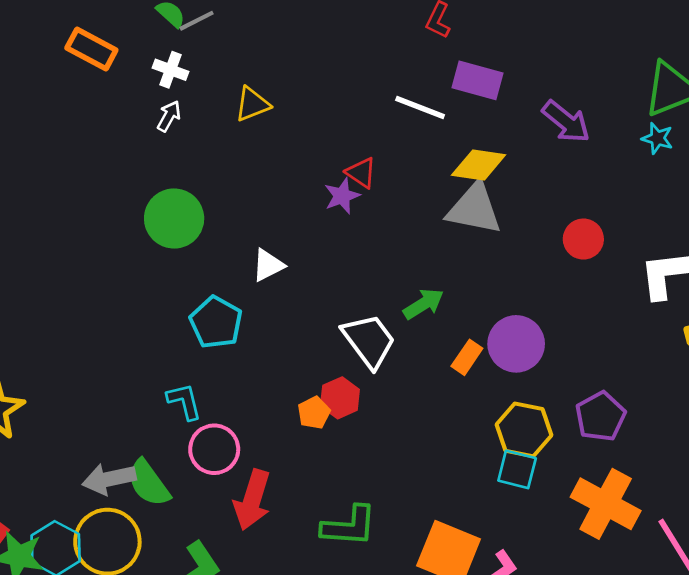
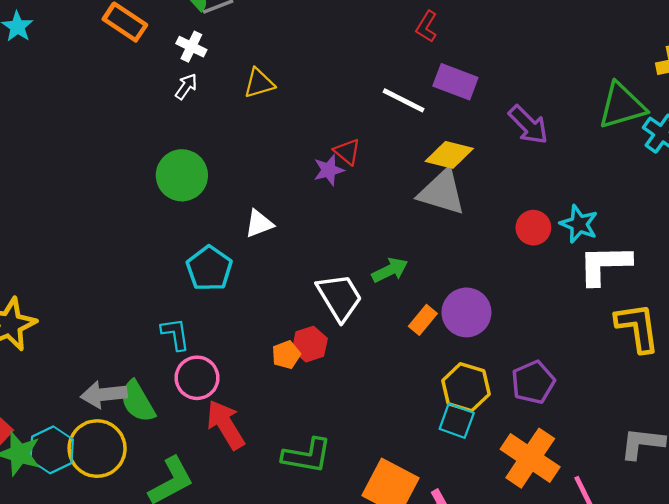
cyan star: (657, 138) -> (579, 224), moved, size x1.4
red arrow: (252, 500) -> (226, 425), turned 126

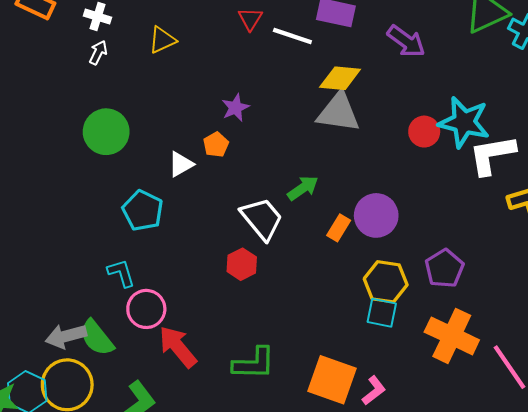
red triangle: (347, 152) -> (250, 19), moved, turned 30
cyan star: (579, 224) -> (464, 122), size x1.5
orange pentagon: (286, 355) -> (216, 145), moved

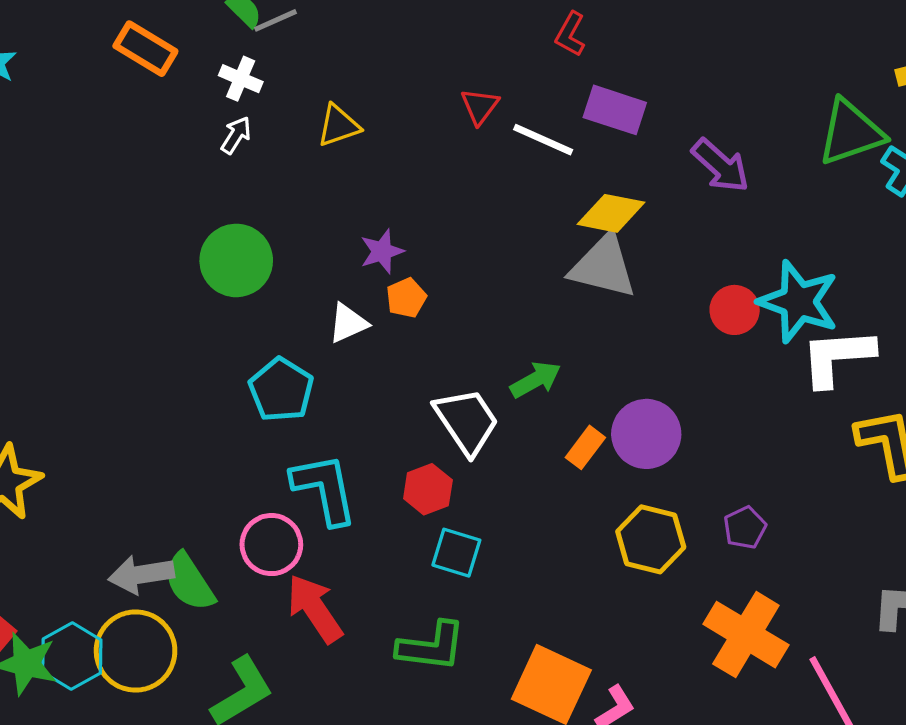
purple star: (235, 108) -> (382, 251), moved
purple pentagon: (444, 268) -> (745, 528), size x0.7
cyan L-shape: (121, 273) -> (324, 489), moved, size x1.6
cyan square: (382, 313) -> (456, 553), moved

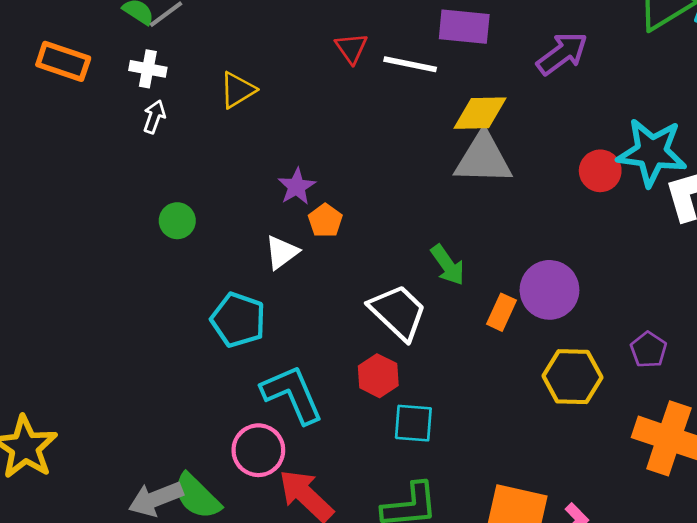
purple arrow: (720, 166) -> (562, 54), turned -66
green circle: (236, 260) -> (177, 221), size x0.6
green arrow: (536, 380) -> (448, 265), turned 96

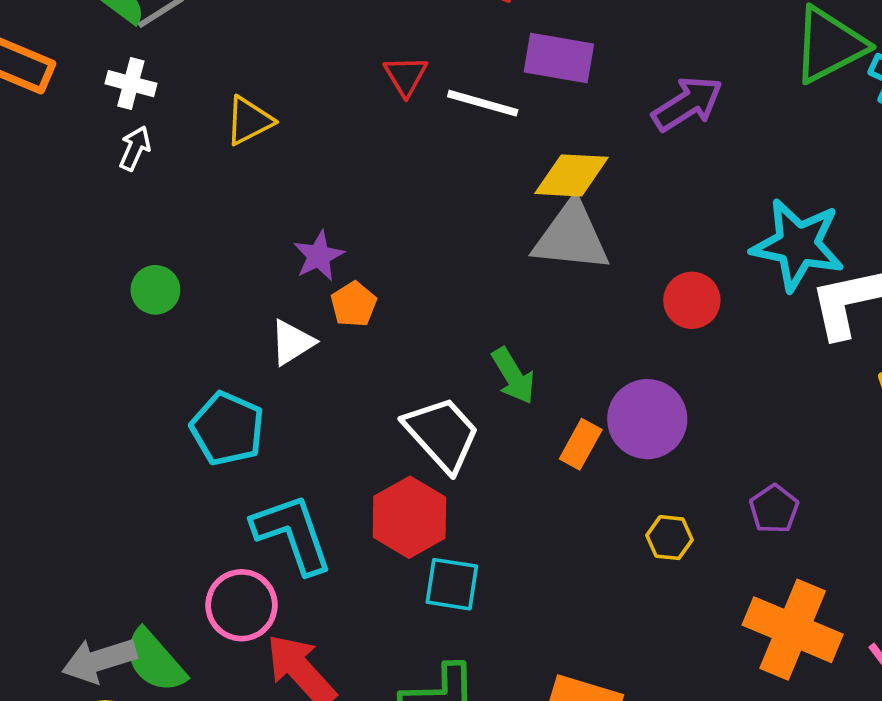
red circle: (600, 171) -> (692, 300), moved
red hexagon: (378, 376) -> (409, 517), size x1.4
yellow hexagon: (572, 377) -> (669, 538), size x0.6

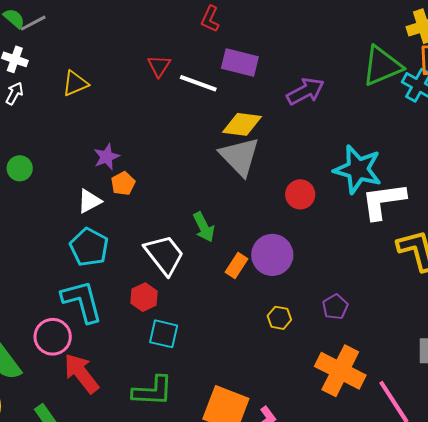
gray triangle: (571, 237) -> (240, 156), turned 36
cyan pentagon: (227, 429) -> (89, 247), moved
red hexagon: (409, 517) -> (144, 297), size x0.7

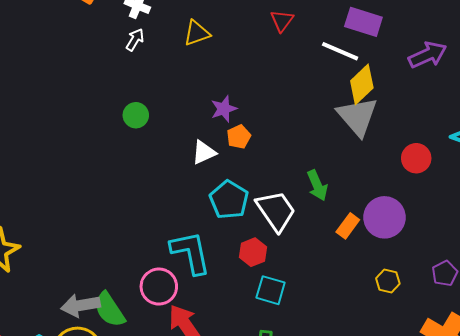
white line: (198, 83) -> (340, 51), moved
yellow diamond: (242, 124) -> (362, 84), turned -54
cyan pentagon: (89, 247) -> (229, 200), moved

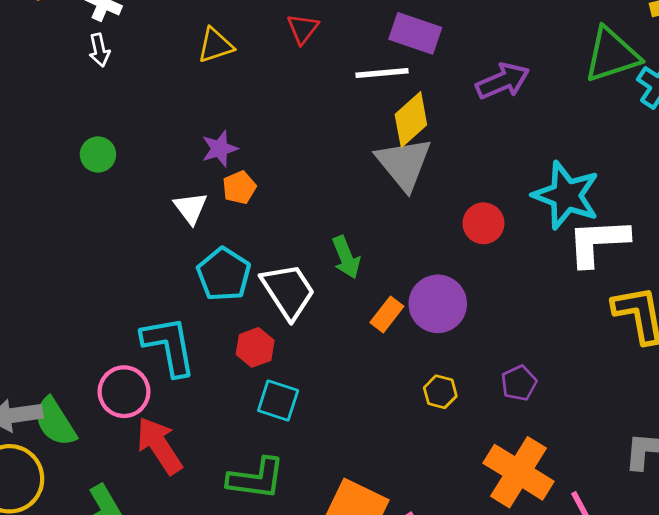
yellow triangle: (197, 33) -> (215, 45), moved
white arrow: (135, 40) -> (99, 50), turned 135
white line: (340, 51) -> (382, 73), turned -30
white triangle: (204, 152) -> (191, 208), turned -44

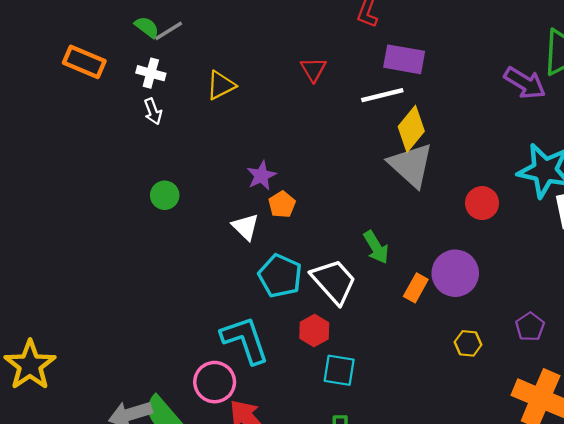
yellow triangle: (215, 45) -> (221, 85), moved
purple arrow: (503, 81) -> (525, 83), moved, turned 63

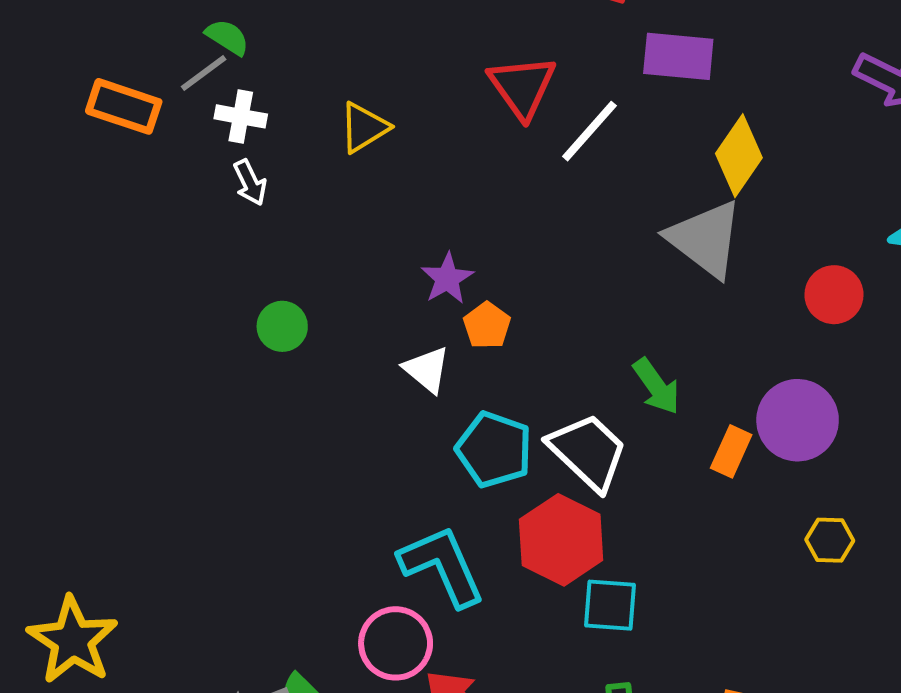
gray line: (169, 31) -> (204, 73), moved
red triangle: (313, 69) -> (522, 87), size x1.5
white line: (382, 95) -> (589, 131), moved, turned -30
yellow diamond: (411, 129) -> (739, 156), moved
red hexagon: (314, 331) -> (561, 540), size x1.6

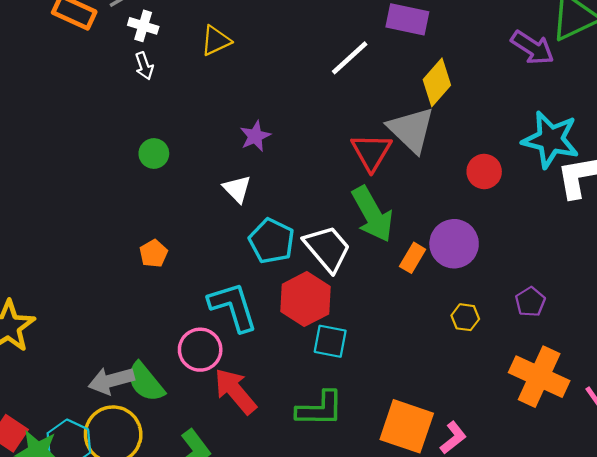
red triangle: (522, 87) -> (371, 152), moved
orange pentagon: (487, 325) -> (154, 253), moved
green arrow: (656, 386) -> (372, 214), size x1.6

